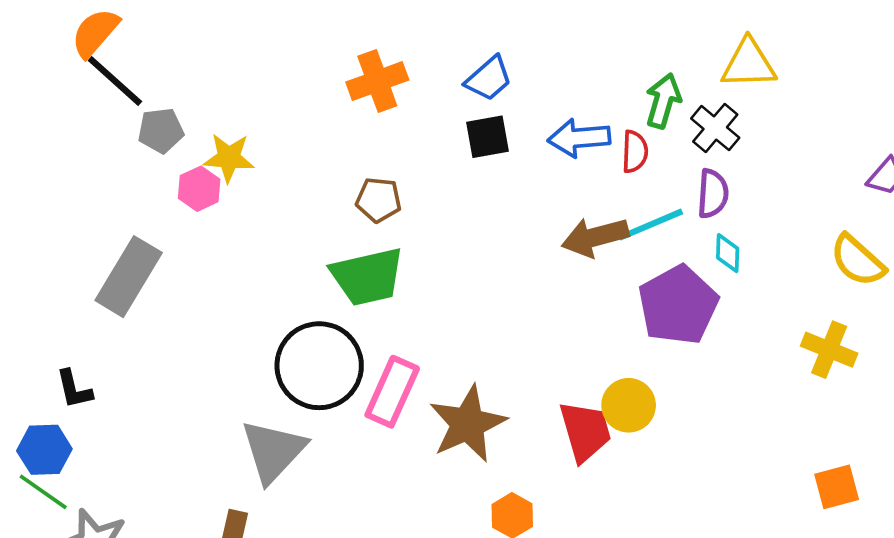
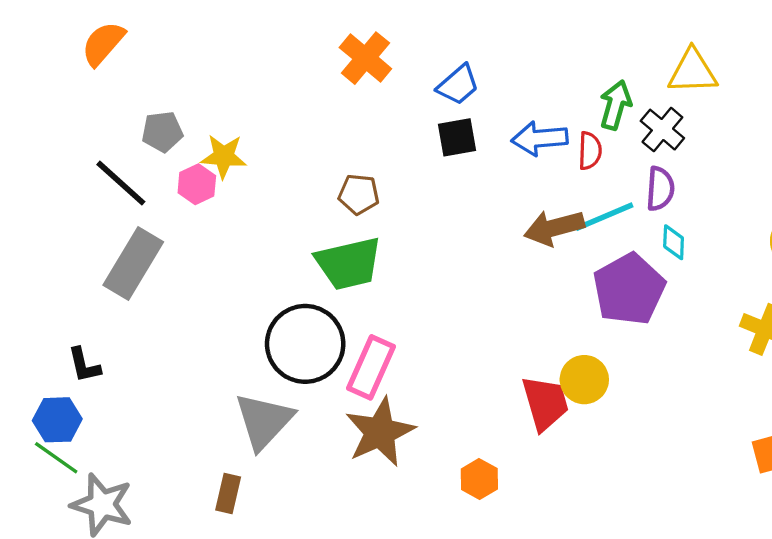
black line: (115, 81) -> (121, 183), moved
orange cross: (377, 81) -> (365, 58), moved, turned -30
brown star: (468, 424) -> (380, 432), moved

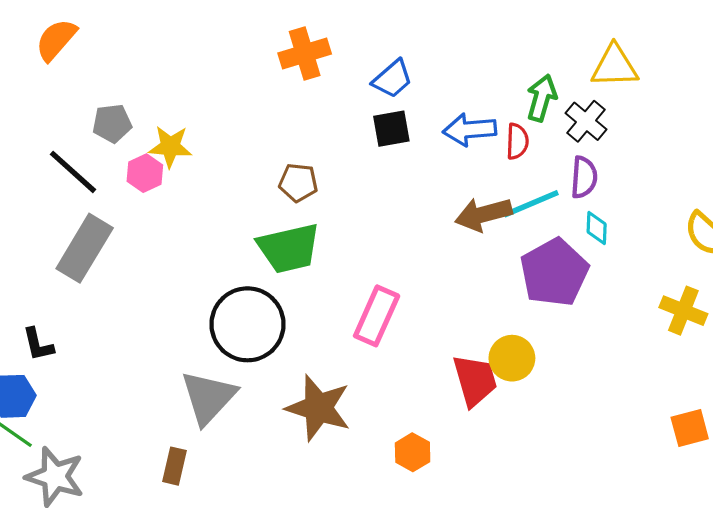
orange cross: (365, 58) -> (305, 54), turned 33
pink rectangle: (371, 367) -> (377, 316), moved
brown star: (380, 432) -> (318, 408), turned -30

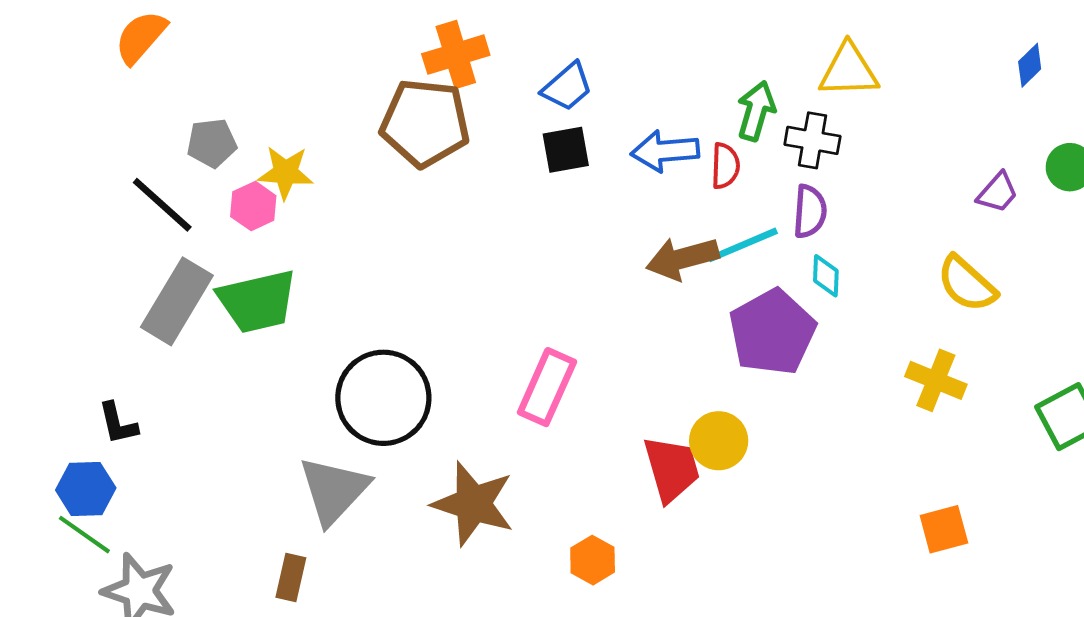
black cross: (586, 121) -> (812, 140), turned -30
brown pentagon: (298, 183) -> (425, 123), moved, size x1.8
green trapezoid: (289, 248) -> (257, 301), moved

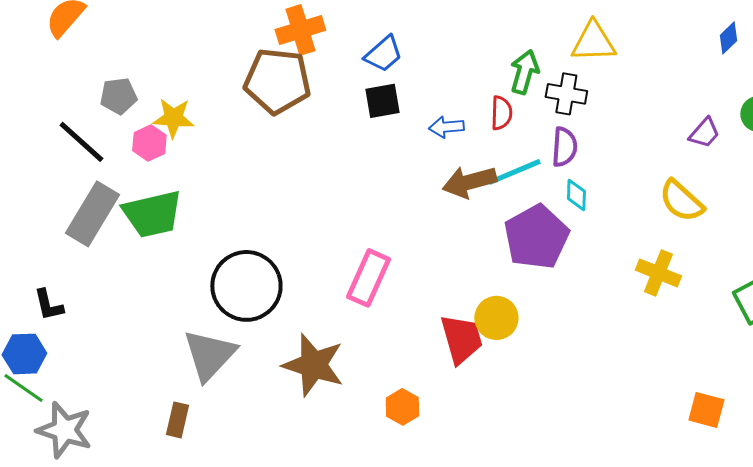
blue arrow: (665, 151) -> (446, 127), moved, size x0.7
orange square: (944, 529) -> (706, 410), moved, turned 30

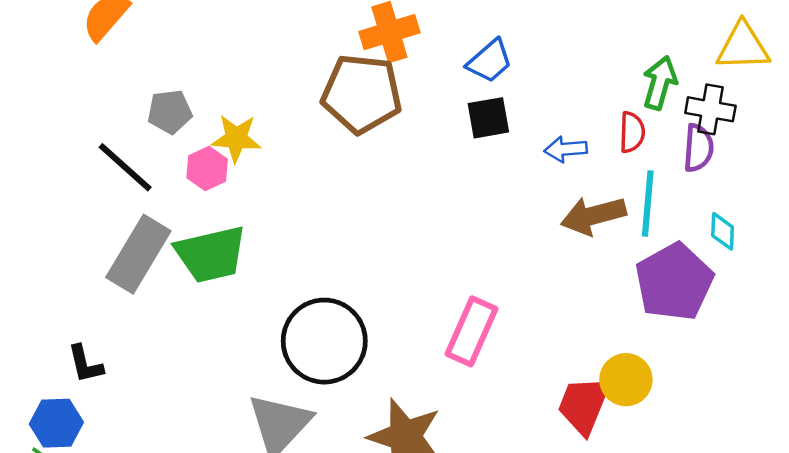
purple semicircle: (564, 147) -> (698, 148), moved
cyan line: (514, 172) -> (648, 203), turned -62
red trapezoid: (461, 339) -> (584, 405), turned -142

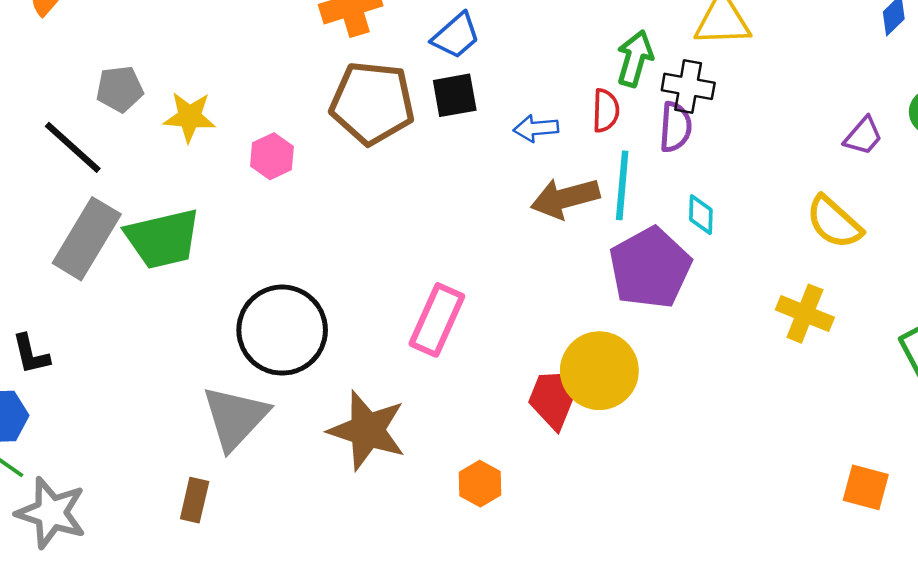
brown pentagon: (362, 94) -> (372, 103), moved
pink hexagon: (207, 168) -> (272, 156), moved
yellow circle: (626, 380) -> (599, 371), size x1.4

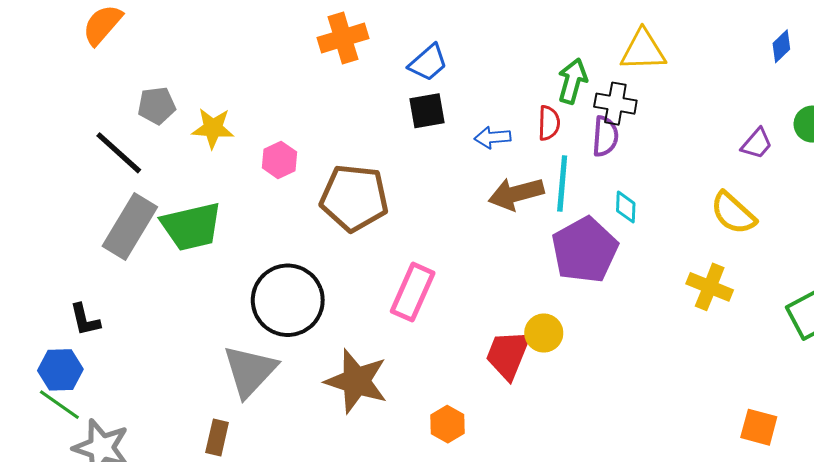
brown pentagon: (372, 103) -> (354, 198), moved
yellow circle: (599, 371) -> (544, 333), size x0.6

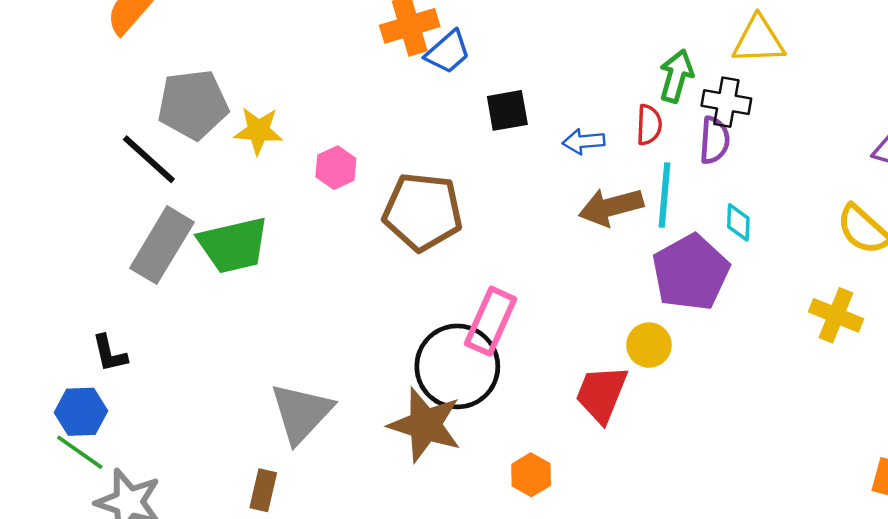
blue trapezoid: (428, 63) -> (448, 52), moved
gray pentagon: (157, 106) -> (193, 105), size x1.6
black circle: (288, 300) -> (457, 366), moved
yellow circle: (544, 333) -> (649, 345), moved

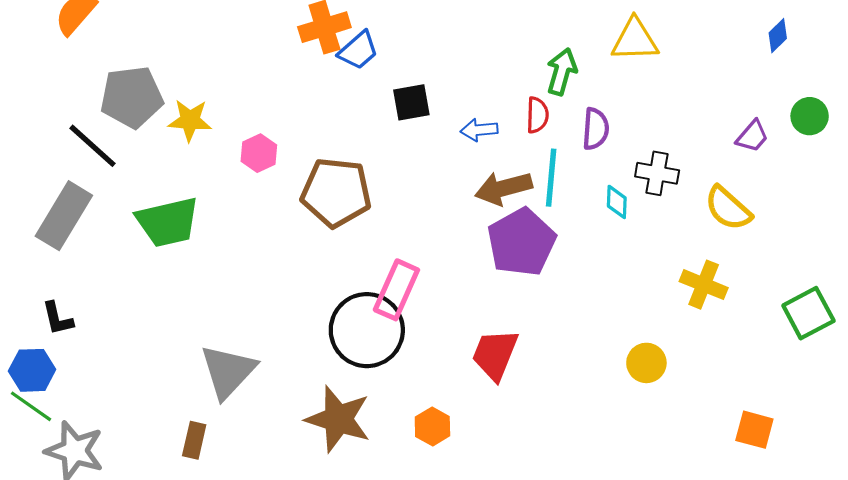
black cross: (726, 102) -> (657, 173), moved
gray rectangle: (162, 245) -> (64, 216), moved
purple pentagon: (691, 272) -> (521, 242), moved
yellow circle: (649, 345) -> (646, 363), moved
brown star: (425, 425) -> (338, 419), moved

